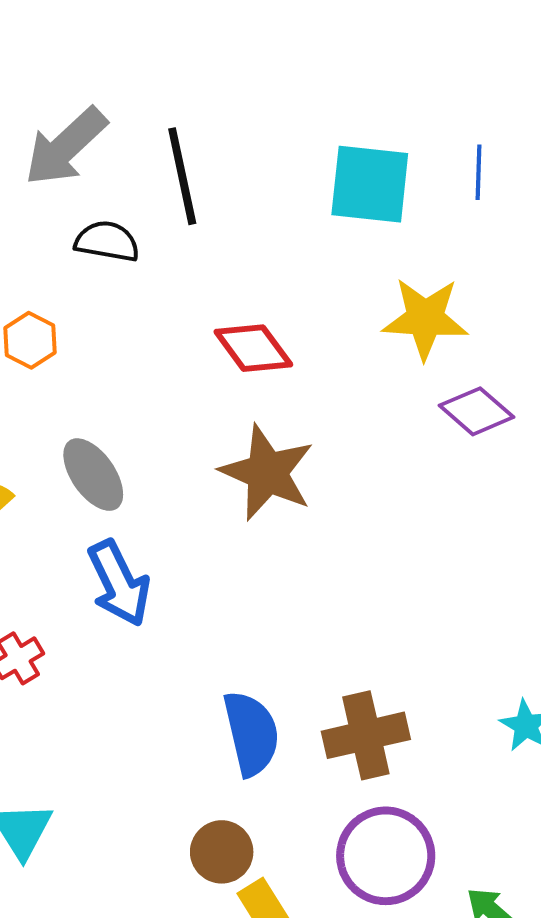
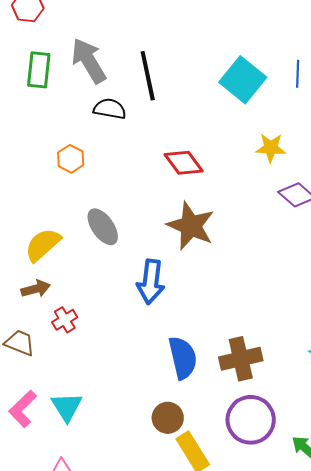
gray arrow: (66, 147) -> (89, 61), turned 102
cyan square: (370, 184) -> (243, 80), turned 33
yellow star: (425, 318) -> (271, 148), size x0.7
blue arrow: (119, 583) -> (151, 282), moved, turned 33

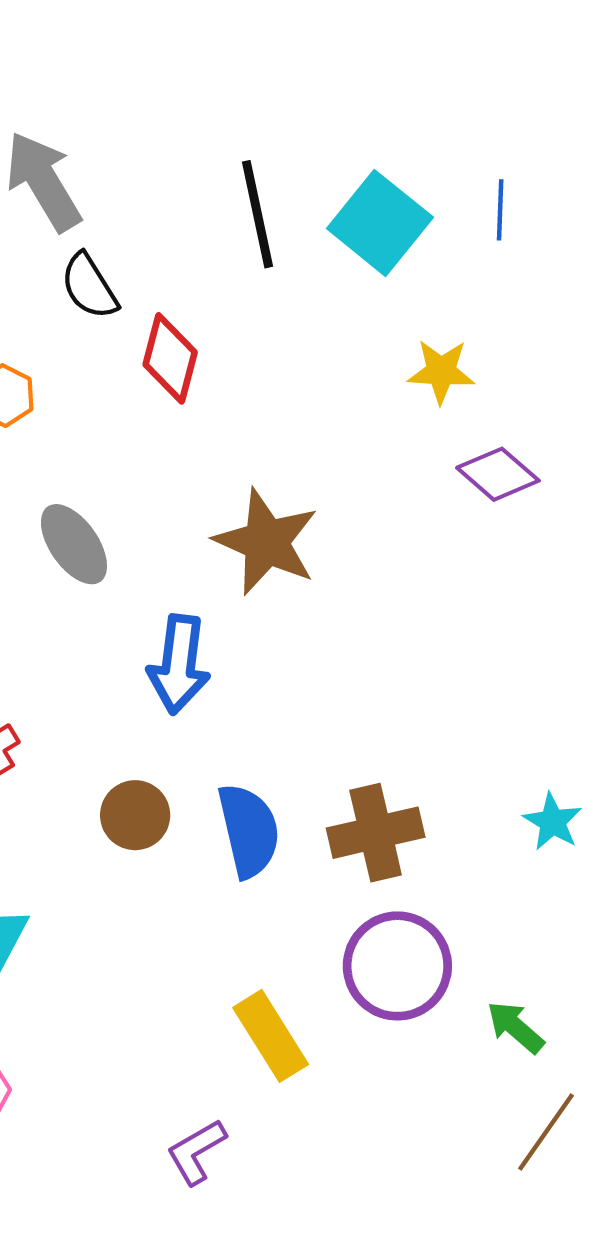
black line: (148, 76) -> (258, 214), moved
black semicircle: (110, 109) -> (89, 286), turned -132
red diamond: (184, 163) -> (170, 358), moved, turned 51
brown circle: (168, 418) -> (135, 815), moved

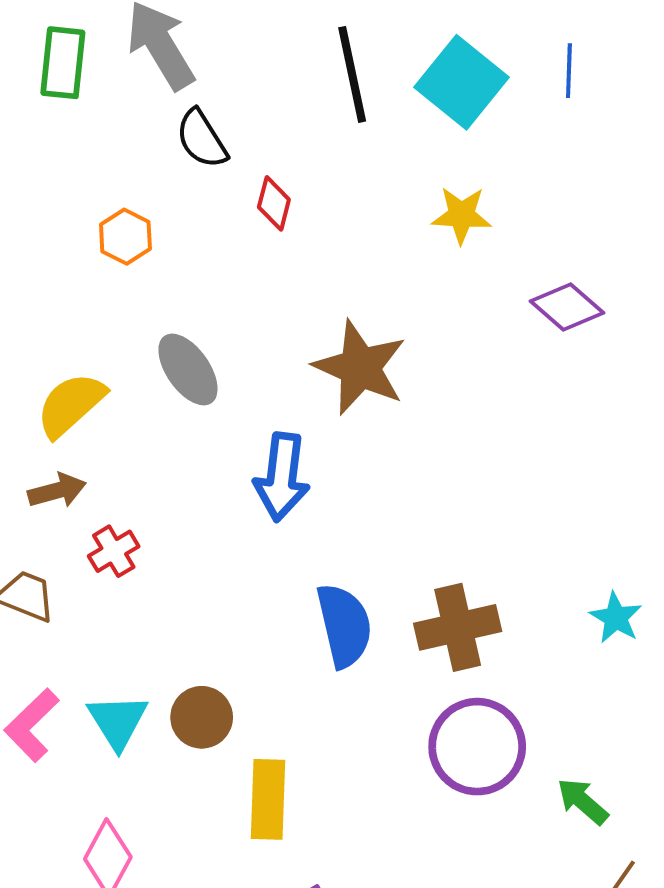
red diamond: (170, 358) -> (274, 203), size x0.7
yellow star: (441, 372) -> (462, 215), moved
brown circle: (135, 815) -> (202, 717), moved
yellow rectangle: (271, 1036) -> (268, 799), moved, turned 34

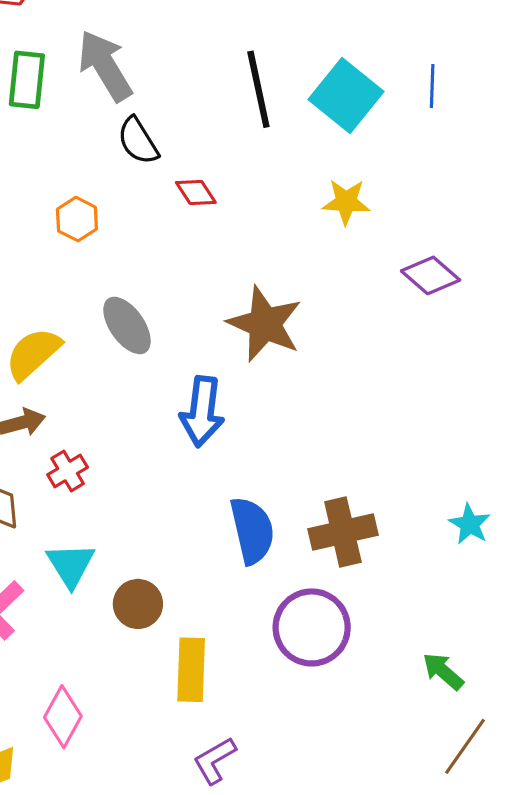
red diamond: (274, 203) -> (196, 192), turned -48
cyan triangle: (118, 721) -> (71, 565), moved
purple circle: (477, 747) -> (312, 627), moved

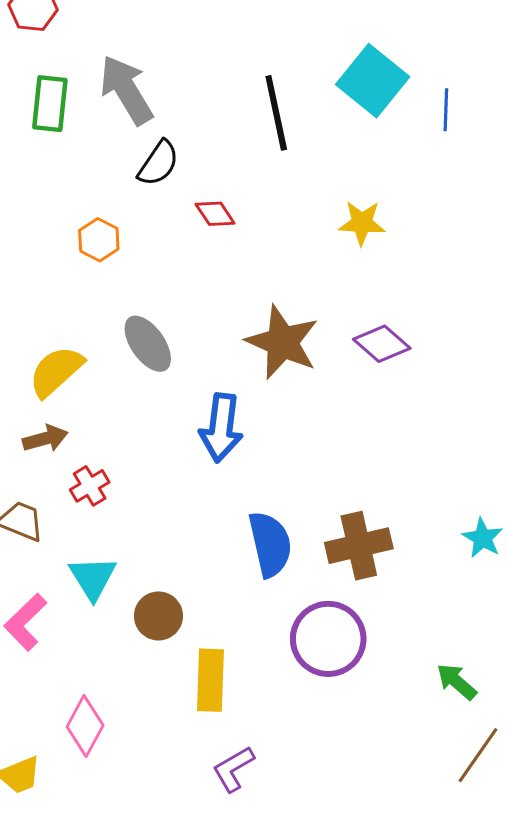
cyan square: (346, 95) -> (373, 81), moved
black semicircle: (138, 141) -> (158, 163), turned -114
purple diamond: (431, 275) -> (382, 344), moved

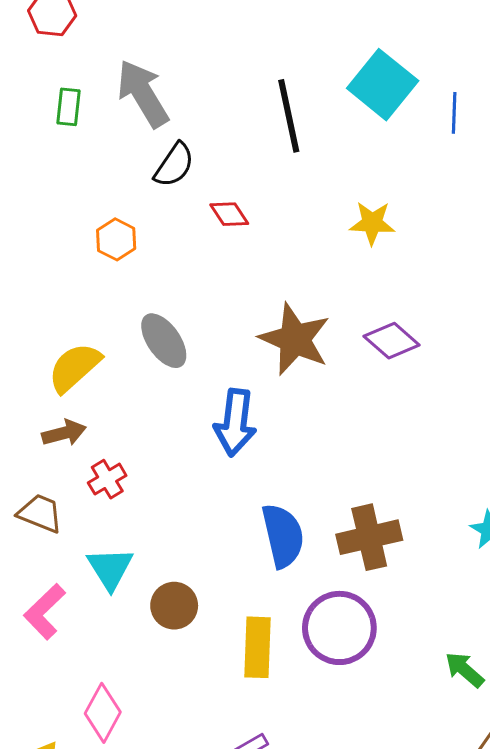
green rectangle: (50, 104) -> (68, 107), size x0.7
yellow rectangle: (210, 680) -> (258, 647), moved

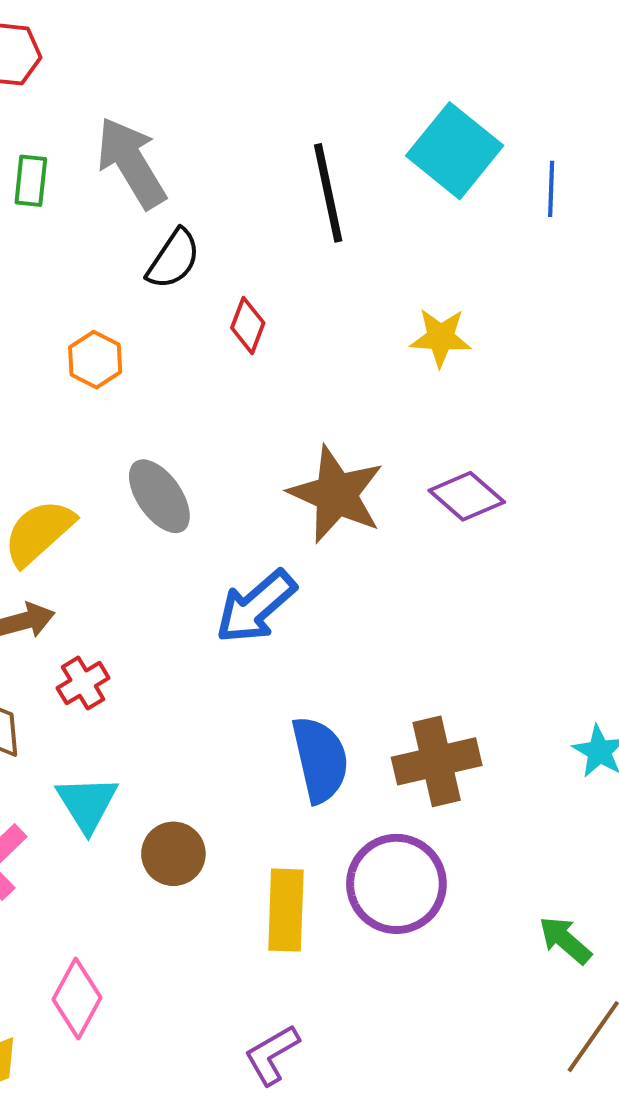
red diamond: (229, 214) -> (248, 325), turned 54
blue arrow: (235, 423) -> (256, 607), turned 42

